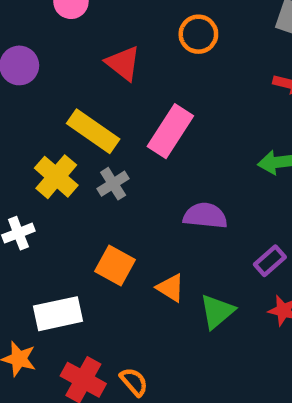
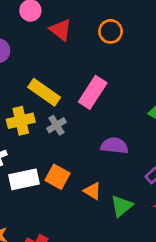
red triangle: (123, 63) -> (61, 30), moved
yellow cross: (56, 177) -> (21, 121), turned 36
white rectangle: (58, 314) -> (24, 179), moved

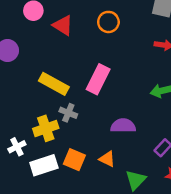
yellow cross: (21, 121) -> (46, 128), moved
gray cross: (56, 125) -> (68, 113), turned -30
orange triangle: (92, 191) -> (107, 159), moved

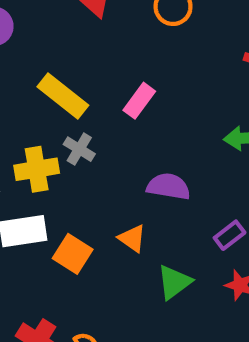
pink rectangle: (98, 79) -> (139, 101), size x0.7
orange square: (74, 160) -> (73, 254), moved

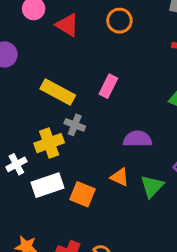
green triangle: (174, 282) -> (152, 186), moved

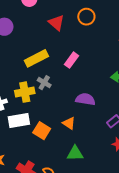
red triangle: (67, 25) -> (56, 23), moved
yellow rectangle: (58, 92) -> (36, 58), turned -65
green triangle: (152, 186) -> (75, 153), moved, turned 36

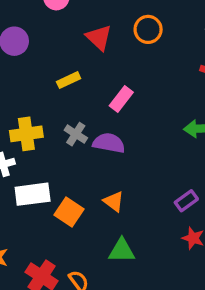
yellow rectangle: (36, 58) -> (69, 80), moved, size x0.6
yellow cross: (25, 92) -> (26, 134), moved
purple semicircle: (85, 99) -> (109, 143), moved

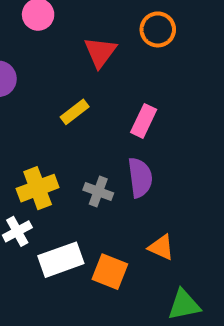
red triangle: (99, 38) -> (100, 52), turned 36
gray cross: (76, 134) -> (98, 191), moved
purple semicircle: (109, 143) -> (140, 178), turned 84

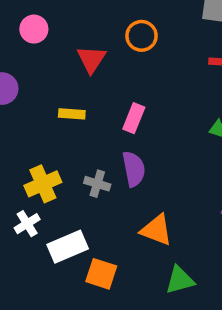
yellow rectangle: (75, 112) -> (72, 114), turned 45
orange triangle: (161, 247) -> (156, 230), size x1.4
orange square: (110, 272) -> (101, 274), moved

